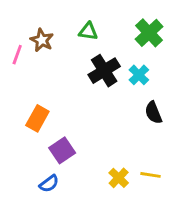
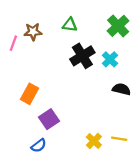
brown star: (42, 40) -> (33, 32), turned -30
black semicircle: (153, 113) -> (121, 89), turned 126

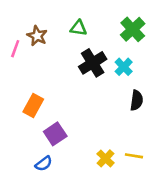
brown star: (33, 32) -> (37, 36), turned 30
black semicircle: (121, 89) -> (137, 100), turned 84

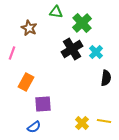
green triangle: (78, 28) -> (56, 12), moved
green cross: (133, 29) -> (82, 23), moved
pink line: (15, 49) -> (12, 53), moved
purple square: (55, 134) -> (43, 104), turned 30

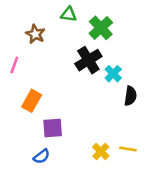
cyan cross: (96, 52) -> (113, 74), moved

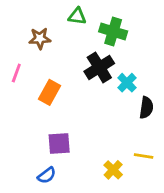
green cross: (101, 28) -> (113, 31), turned -30
brown star: (35, 34) -> (40, 38), turned -30
orange rectangle: (32, 101) -> (49, 92), moved
yellow line: (128, 149) -> (144, 156), moved

